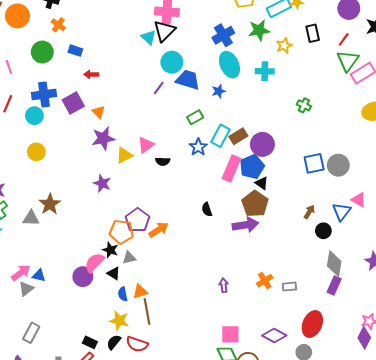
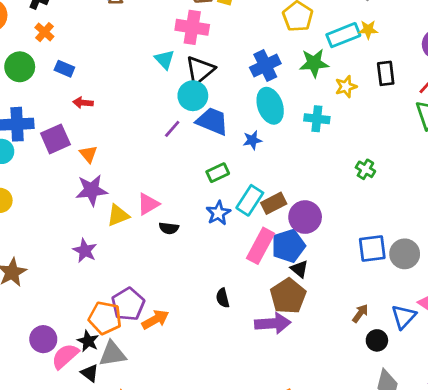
black triangle: (164, 31) -> (200, 70), moved
gray triangle: (129, 258) -> (112, 354), size x1.5
purple circle: (83, 277) -> (43, 339), moved

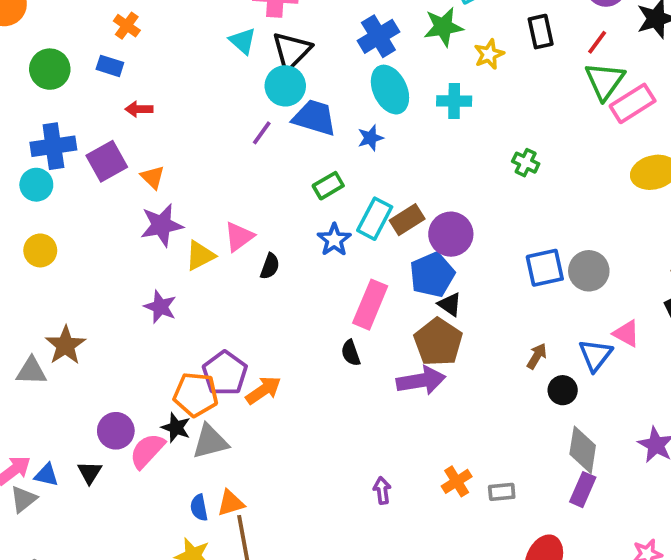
orange cross: (44, 32) -> (127, 26), moved
black semicircle: (169, 228) -> (270, 266), turned -72
pink rectangle: (260, 246) -> (370, 305), moved
black triangle: (90, 373) -> (90, 472), moved, turned 30

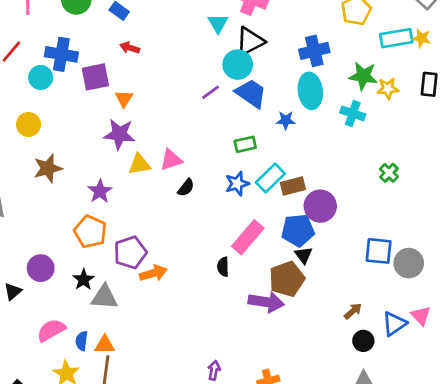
green star: (443, 27) -> (363, 76), moved
brown star: (65, 345) -> (48, 168), moved
orange pentagon: (196, 394) -> (90, 232), moved
pink semicircle: (147, 451) -> (51, 330), moved

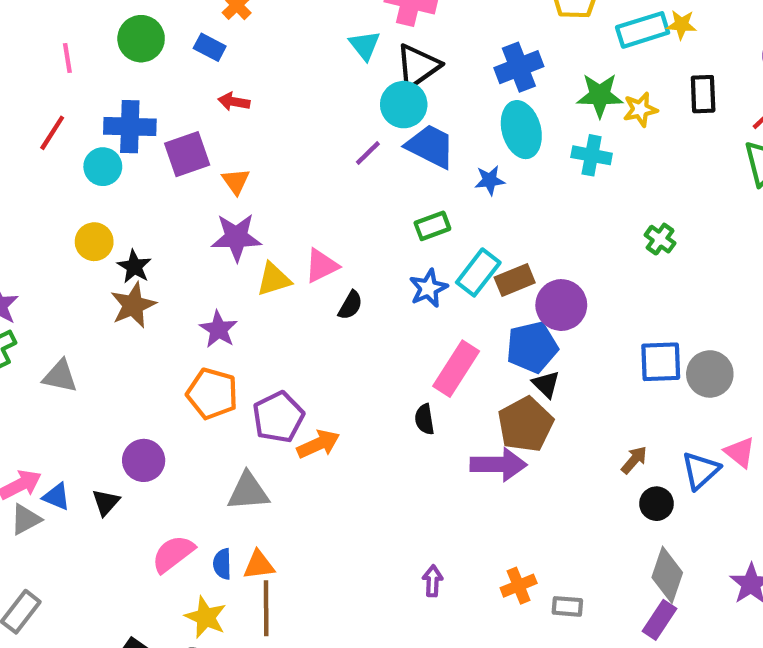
black star: (84, 280) -> (134, 267), moved

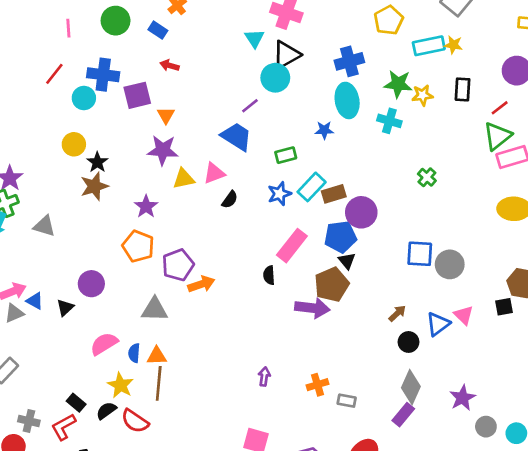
blue trapezoid: (430, 146) -> (237, 137), moved

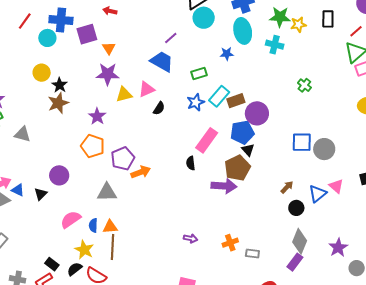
cyan circle: (275, 78) -> (204, 18), moved
purple arrow: (264, 376) -> (190, 238), turned 96

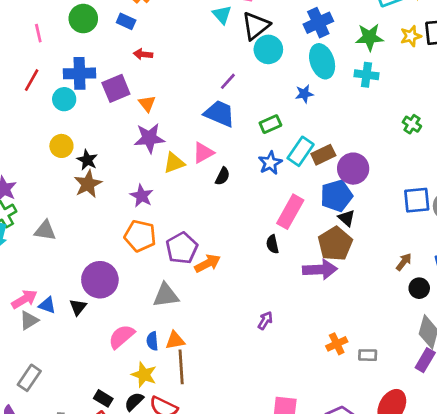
yellow star: (298, 24) -> (411, 36), moved
purple circle: (59, 175) -> (100, 280), size x1.4
purple arrow: (190, 238) -> (265, 320), moved, turned -64

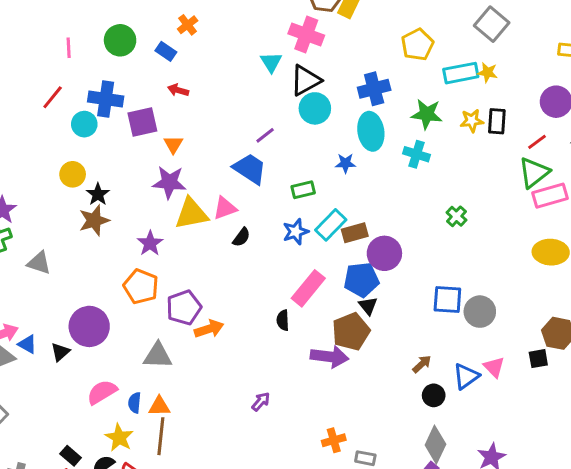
yellow triangle: (174, 163) -> (191, 214), size x1.4

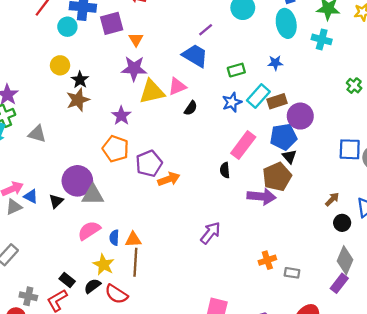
blue star: (346, 163) -> (275, 63), moved
gray triangle: (158, 356) -> (93, 195), moved
purple arrow: (261, 402) -> (210, 233), size x1.5

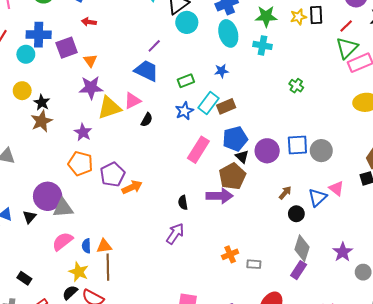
purple circle: (300, 116) -> (267, 151), moved
black semicircle: (225, 170) -> (183, 203), moved
black rectangle: (67, 280) -> (24, 278), moved

